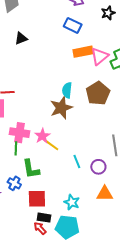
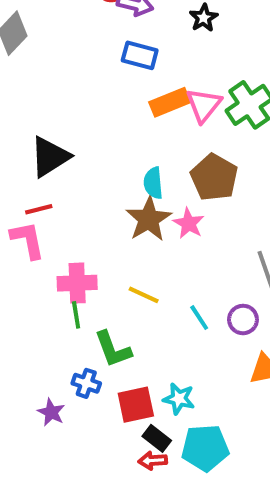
black triangle: (21, 38) -> (50, 157), moved, size x1.6
pink star: (42, 136) -> (189, 223), moved
cyan star: (72, 202) -> (179, 399), moved
black rectangle: (44, 218) -> (157, 438), turned 40
red arrow: (40, 228) -> (153, 461), turned -40

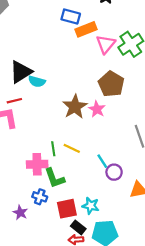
orange rectangle: (170, 102) -> (86, 29), moved
cyan semicircle: (153, 183) -> (37, 81), moved, turned -70
pink cross: (77, 283) -> (37, 164), moved
green line: (76, 315) -> (53, 149), moved
purple circle: (243, 320) -> (114, 172), moved

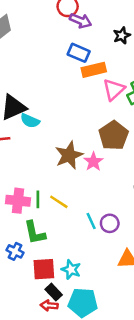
pink cross: (37, 164) -> (18, 201), moved
purple circle: (114, 172) -> (110, 223), moved

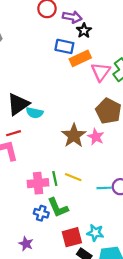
purple arrow: (80, 21) -> (72, 17), moved
black star: (122, 35) -> (84, 31), moved
cyan line: (91, 221) -> (104, 188), turned -56
blue cross: (15, 251) -> (41, 213), moved

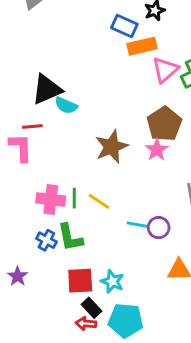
pink star: (96, 137) -> (157, 150), moved

